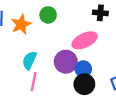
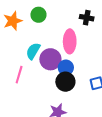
pink ellipse: (85, 40) -> (70, 41), turned -70
cyan semicircle: (29, 60) -> (33, 51), moved

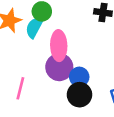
pink ellipse: (70, 41) -> (59, 46), moved
cyan semicircle: (33, 51) -> (34, 27), moved

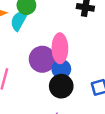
pink ellipse: (59, 46) -> (60, 48), moved

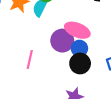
pink ellipse: (60, 48) -> (77, 30), turned -65

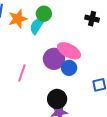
black circle: (80, 63) -> (57, 99), moved

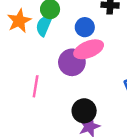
pink ellipse: (69, 51) -> (89, 49), turned -40
blue circle: (69, 68) -> (85, 27), moved

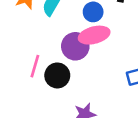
black circle: (84, 111) -> (57, 75), moved

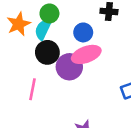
black circle: (57, 75) -> (47, 52), moved

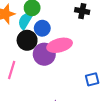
blue circle: (83, 32) -> (42, 28), moved

